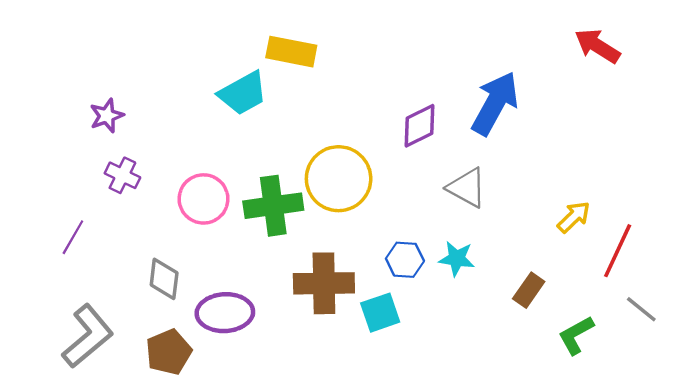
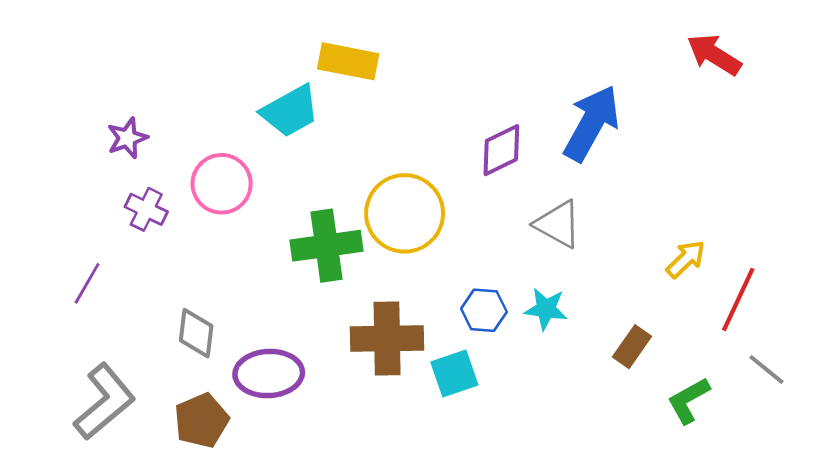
pink circle: (203, 199) -> (222, 184), moved

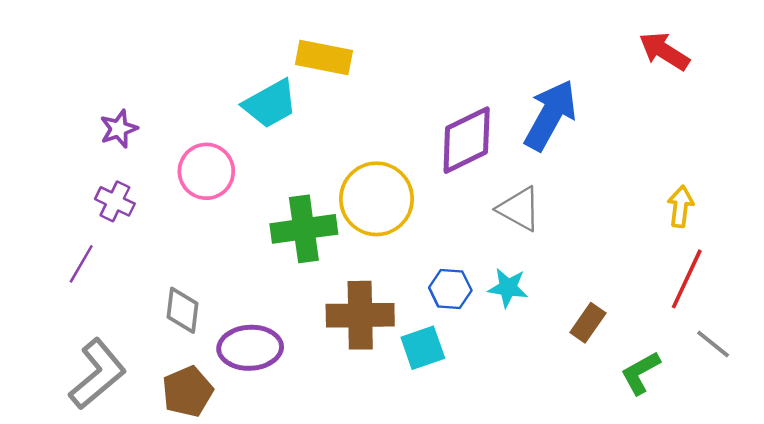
purple diamond: (501, 150) -> (467, 140), size x1.4
purple cross: (146, 209) -> (115, 201), moved
yellow arrow: (686, 259) -> (681, 206), moved, turned -39

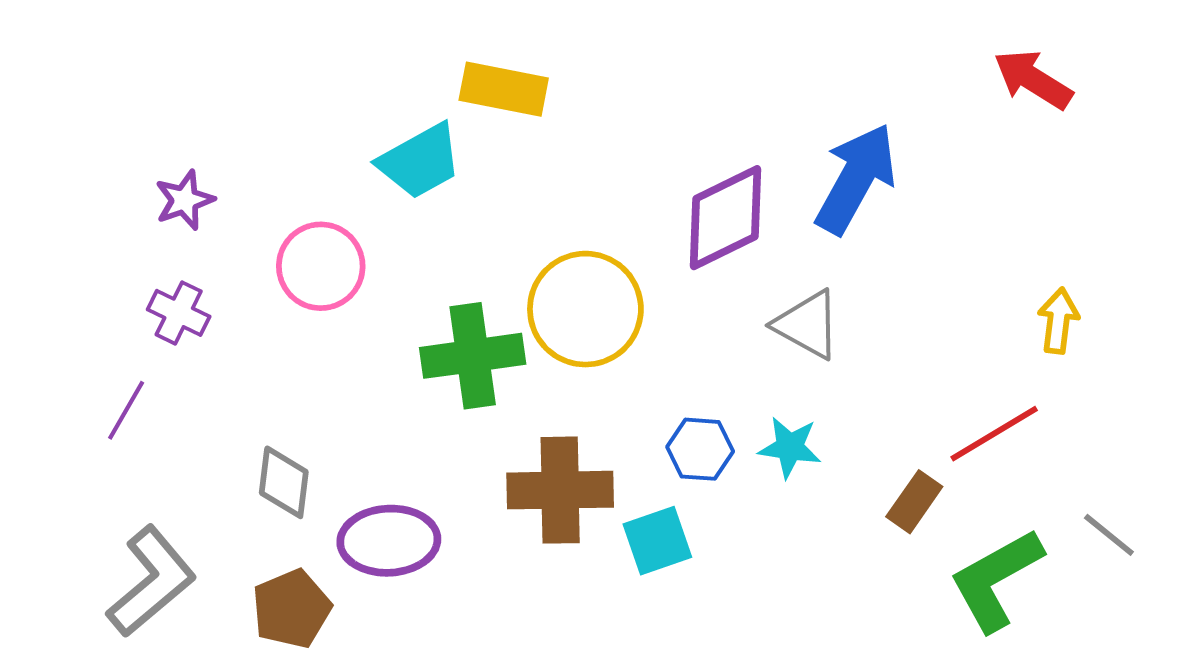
red line: (687, 279) -> (994, 434), moved, turned 34
green L-shape: (640, 373) -> (996, 580), size x1.5

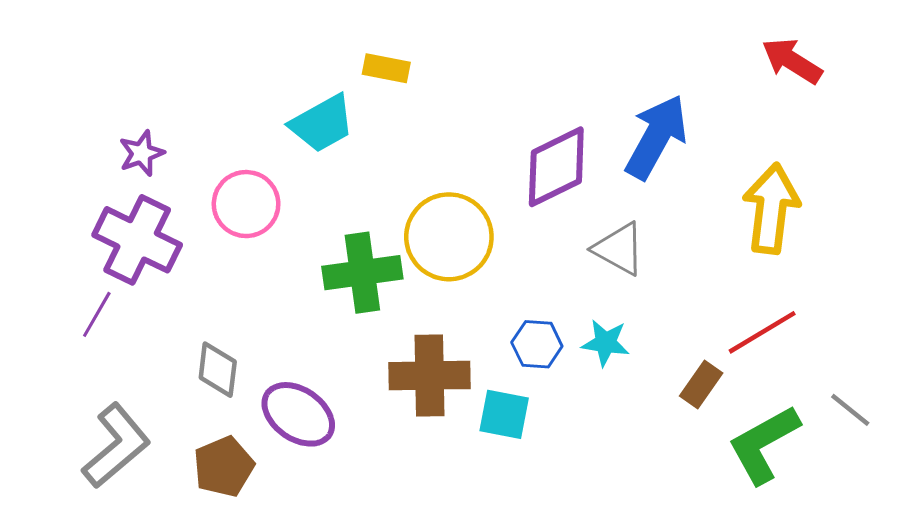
yellow rectangle: (504, 89) -> (386, 68), size x0.7
purple cross: (179, 313) -> (137, 240), size x1.8
yellow arrow: (1058, 321) -> (771, 208), moved, size x1.8
purple ellipse: (389, 541) -> (298, 414), turned 38
cyan square: (657, 541) -> (504, 414), turned 30

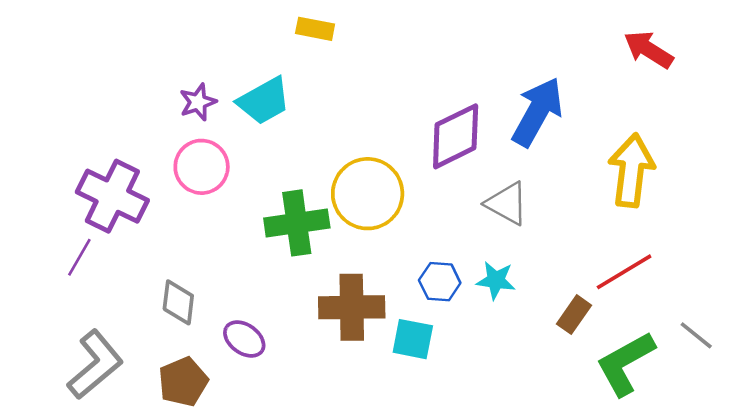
yellow rectangle: (386, 68) -> (315, 29), moved
purple star: (142, 153) -> (198, 102), moved
purple ellipse: (298, 414) -> (244, 339), size x0.7

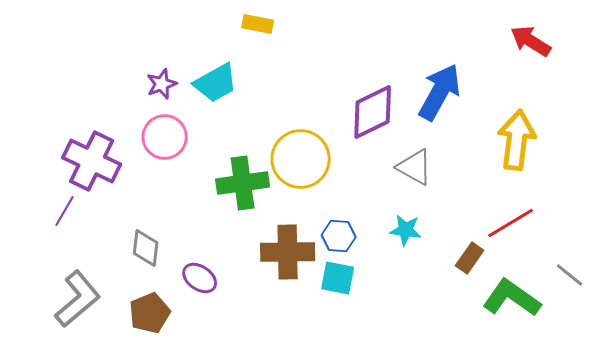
blue hexagon: (440, 282) -> (339, 236), moved
green L-shape: (625, 363) -> (512, 298), turned 64

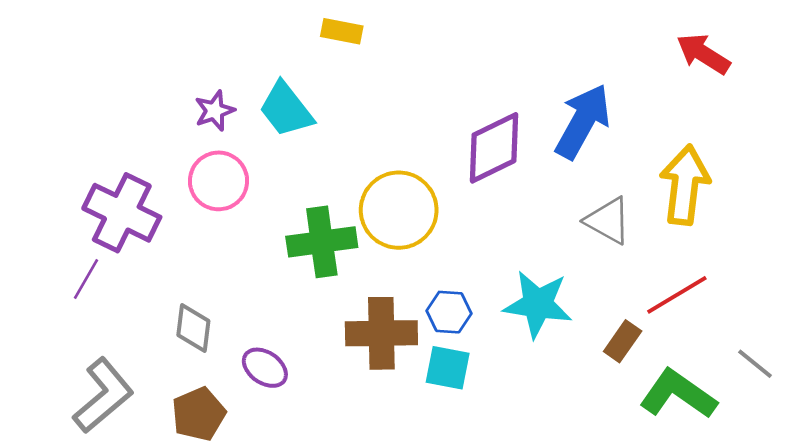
cyan trapezoid: (216, 83) -> (286, 109), turned 81
gray triangle: (415, 167) -> (608, 221), moved
cyan star: (406, 230) -> (538, 304), size x1.6

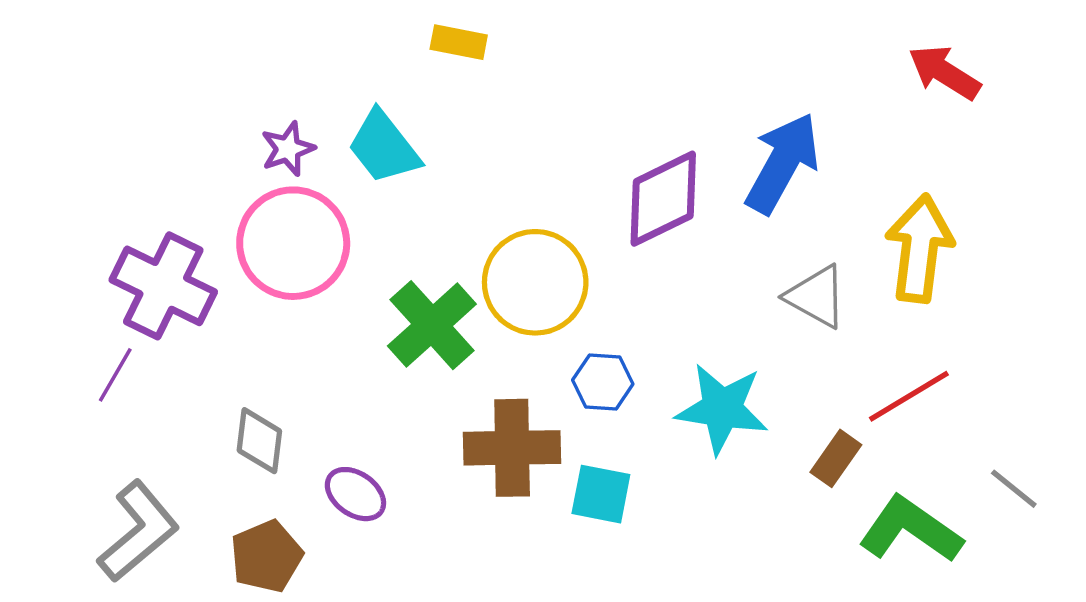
pink circle: (219, 181) -> (293, 243), size x1.4
green cross: (322, 242) -> (432, 325), turned -34
blue hexagon: (449, 312) -> (603, 382), moved

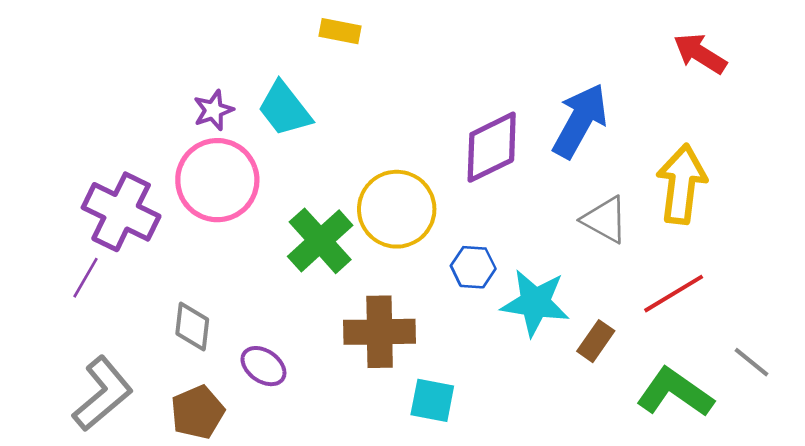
blue hexagon: (603, 382) -> (473, 267), moved
brown rectangle: (836, 458) -> (596, 341), moved
cyan square: (601, 494) -> (432, 400), moved

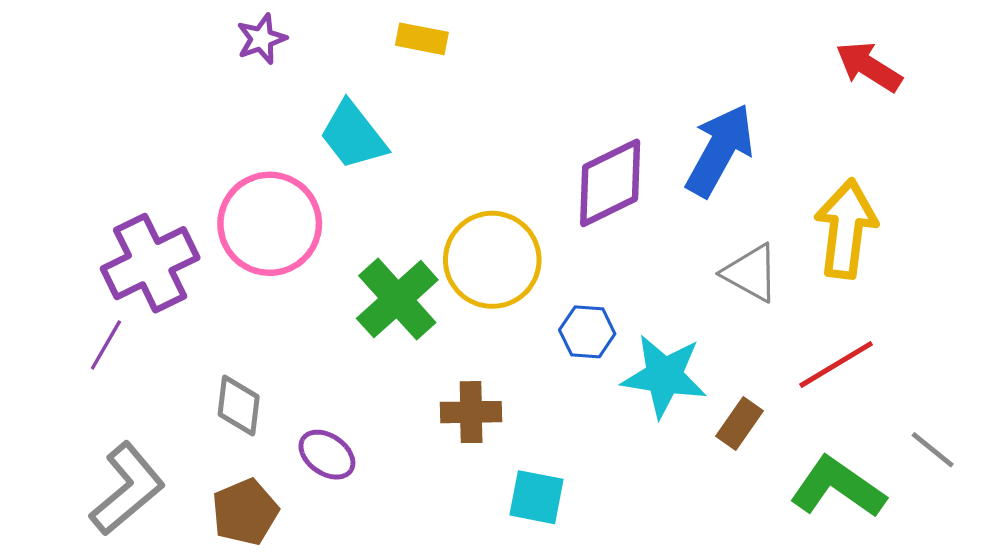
purple star: (213, 110) -> (261, 39), moved
purple cross: (121, 212) -> (150, 263), turned 38
brown cross: (380, 332) -> (471, 412), size x0.7

